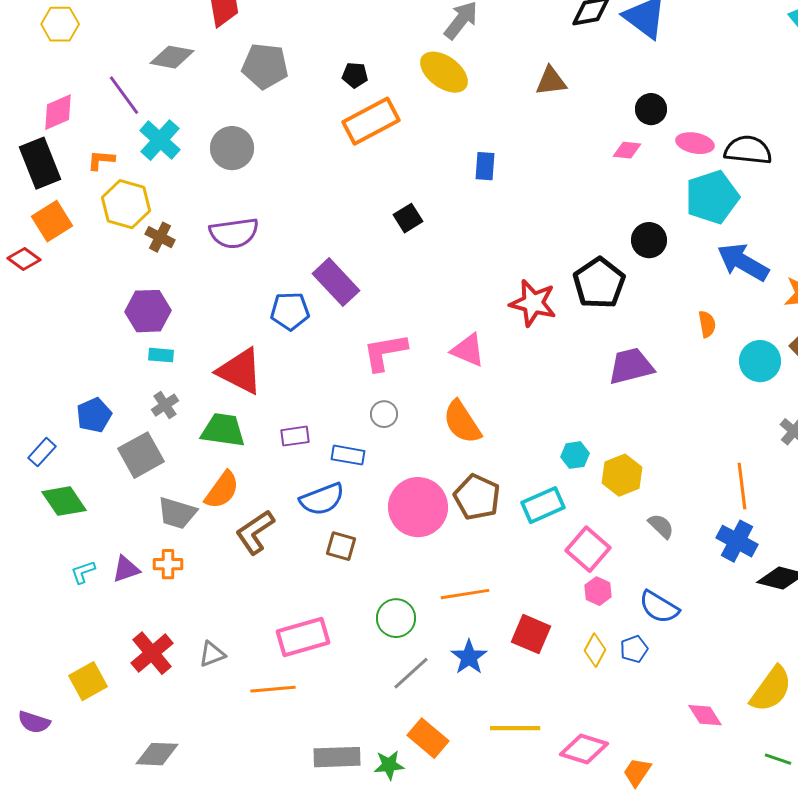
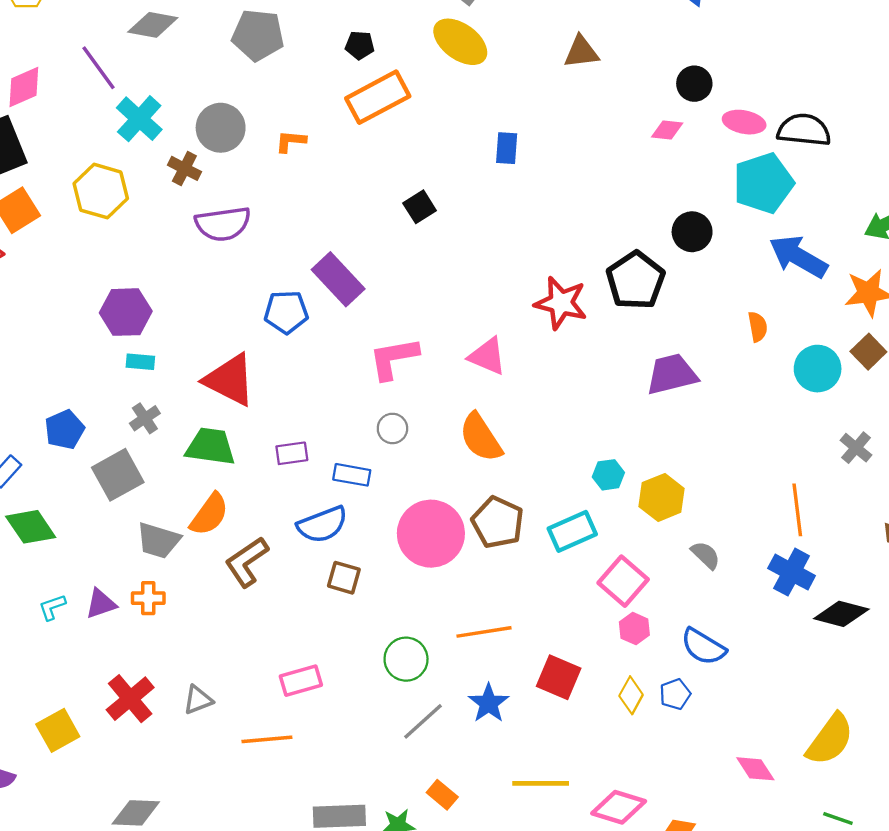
orange L-shape: (101, 160) -> (291, 141), moved
brown cross: (160, 237) -> (184, 168), moved
pink rectangle: (303, 637) -> (301, 681), size x0.7
orange rectangle: (428, 738) -> (442, 795), size x0.7

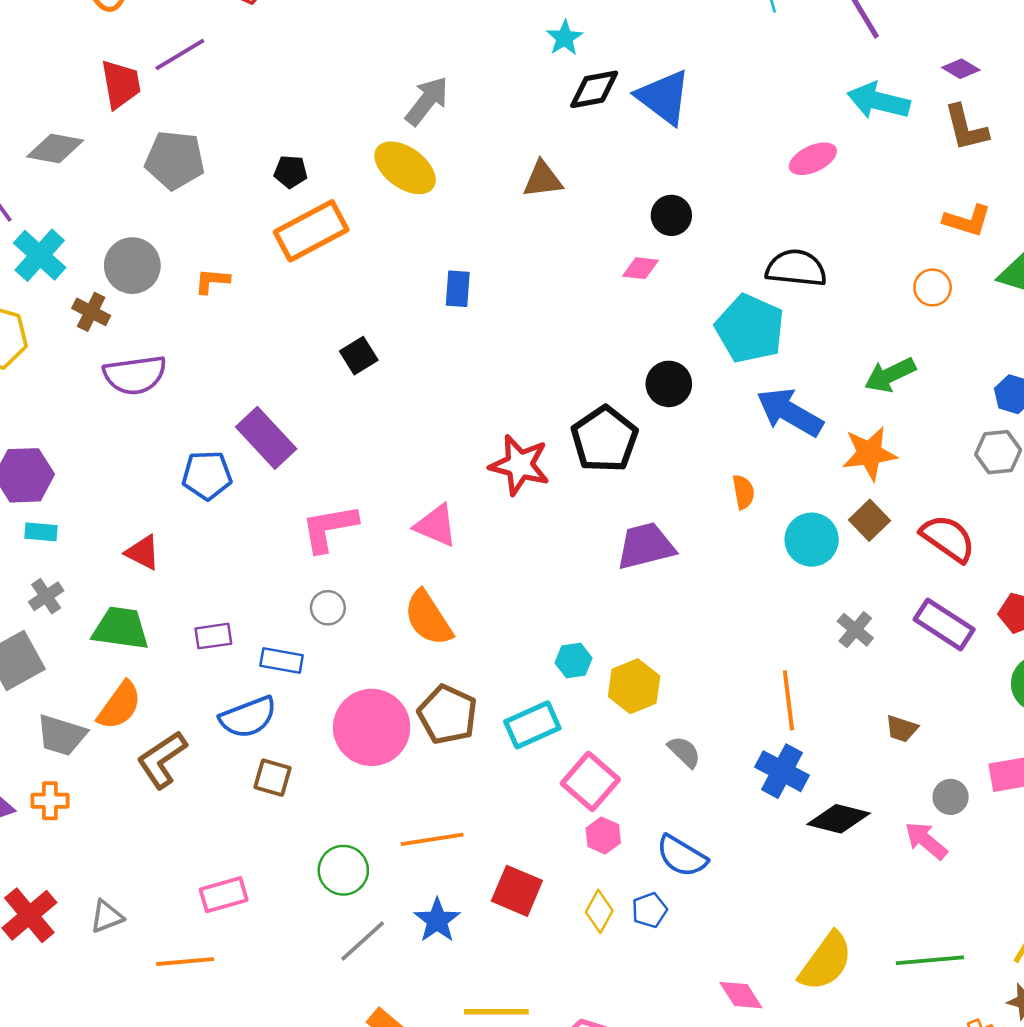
pink ellipse: (744, 122) -> (813, 159), moved, turned -36
cyan pentagon: (763, 183) -> (750, 329), turned -30
red triangle: (230, 380) -> (143, 552), size x0.6

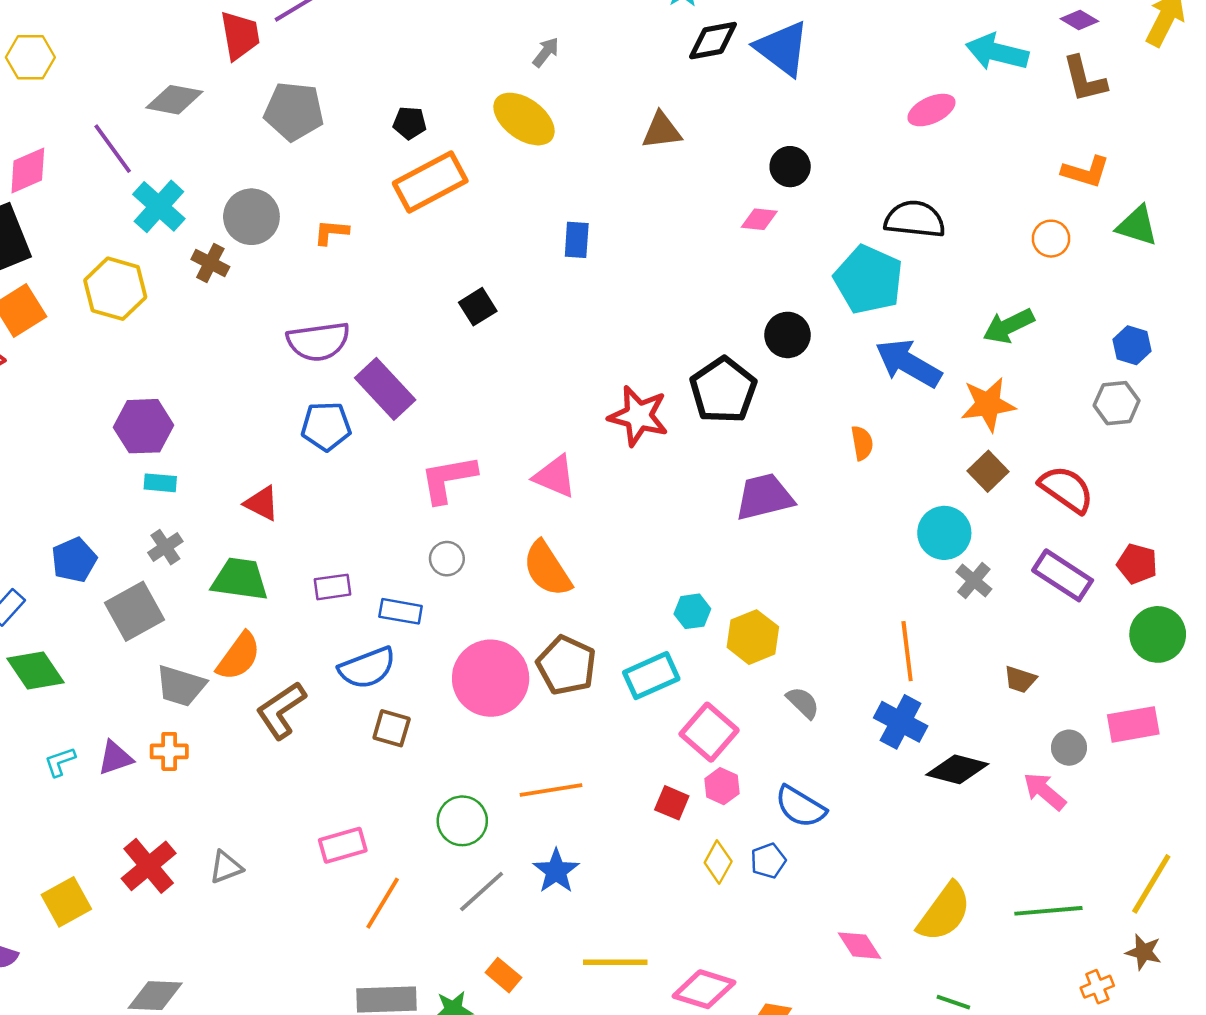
gray arrow: (427, 101) -> (546, 52), size x0.6
purple semicircle: (135, 375) -> (318, 341), moved
cyan circle: (812, 540) -> (944, 533), moved
red square: (517, 891) -> (672, 803), moved, size x0.7
orange line: (185, 962) -> (383, 903), moved, turned -54

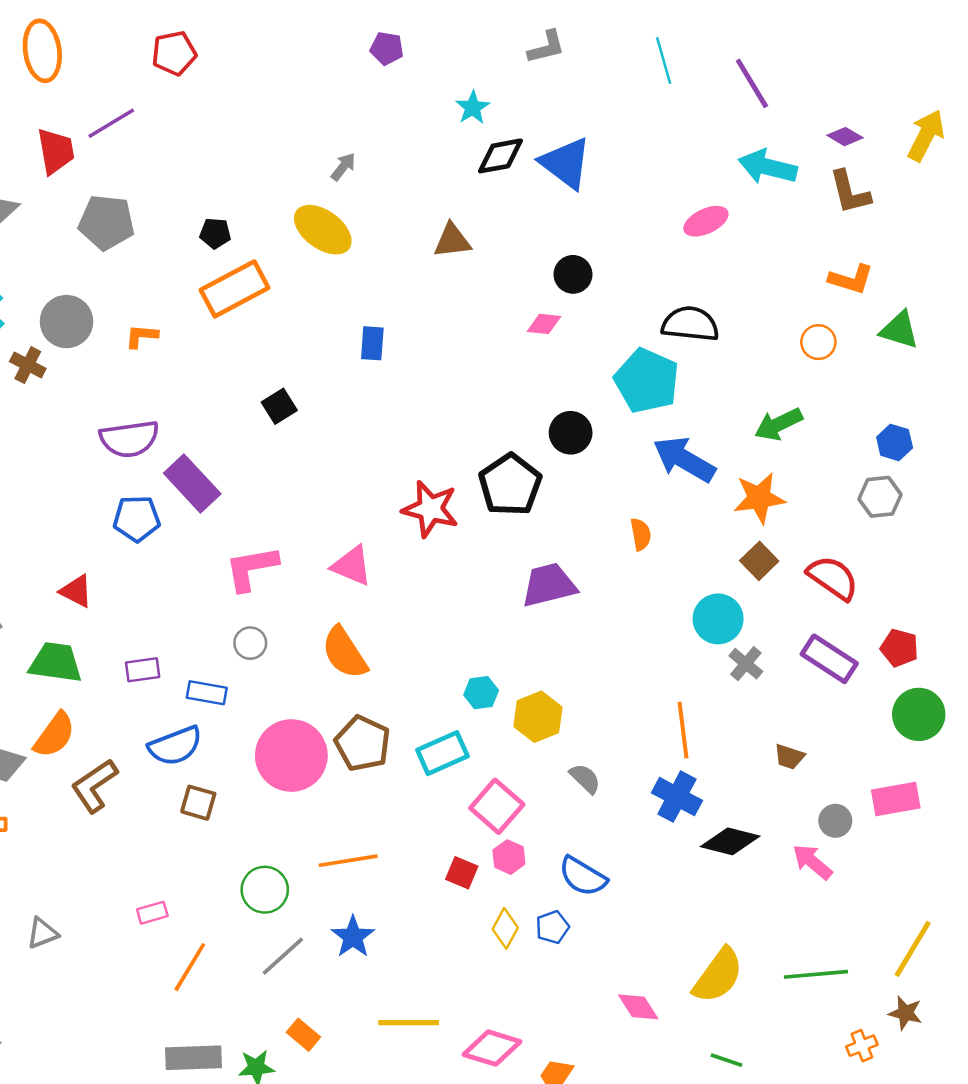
pink rectangle: (343, 845) -> (152, 913), size x0.7

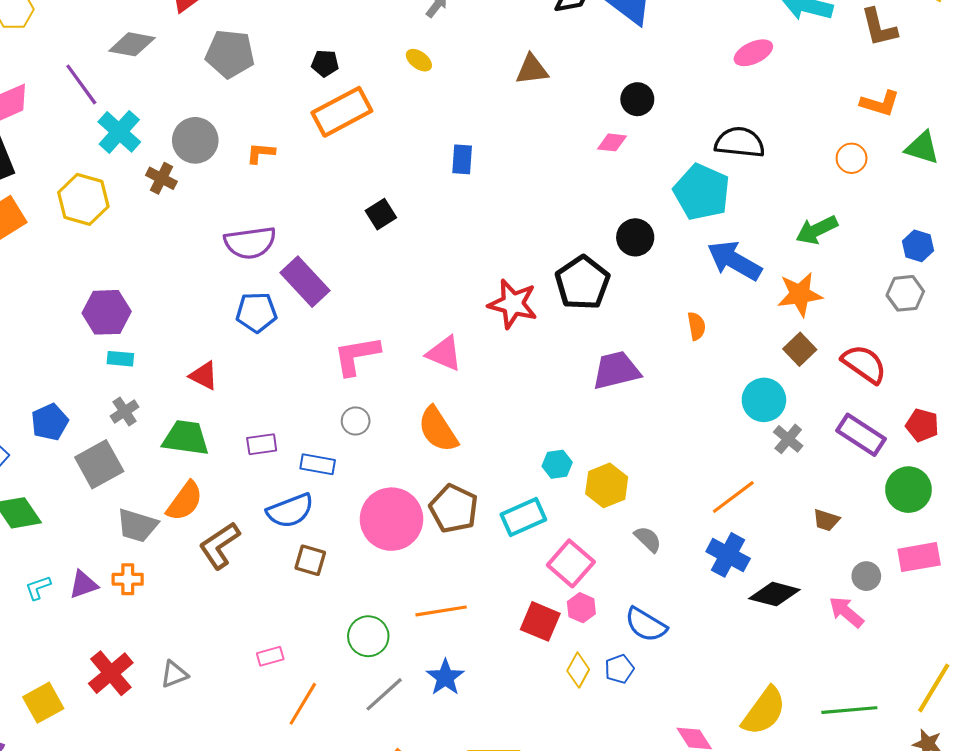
yellow ellipse: (323, 230) -> (419, 60), size x0.5
green circle: (919, 714) -> (908, 490), moved
orange line: (683, 730) -> (733, 497), turned 60
red square: (462, 873) -> (540, 621), size x1.4

